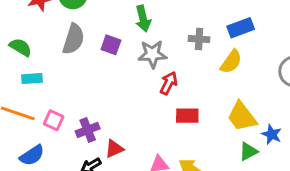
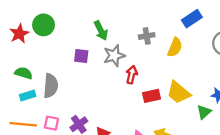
blue rectangle: (241, 28) -> (192, 19), moved
gray semicircle: (73, 39) -> (51, 86), moved
green semicircle: (20, 47) -> (24, 73), moved
yellow trapezoid: (242, 117) -> (179, 92), moved

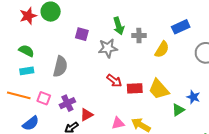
green arrow: (101, 31) -> (119, 26), moved
purple square: (81, 56) -> (82, 34), moved
red arrow: (132, 75) -> (114, 81), moved, turned 105
gray semicircle: (51, 86) -> (60, 66), moved

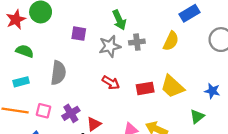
gray cross: (139, 36) -> (137, 42), moved
green semicircle: (26, 51) -> (25, 51), moved
red arrow: (114, 81) -> (111, 83), moved
green triangle: (178, 110) -> (197, 116), moved

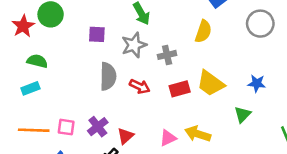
gray cross: (137, 42) -> (167, 55), moved
gray semicircle: (58, 73) -> (108, 76), moved
cyan rectangle: (21, 82) -> (30, 88), moved

